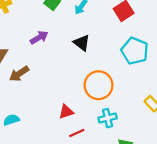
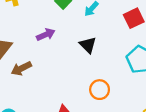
orange circle: (99, 85) -> (100, 90), size x0.7

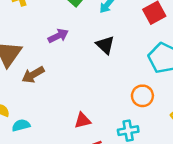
orange circle: (100, 90) -> (142, 96), moved

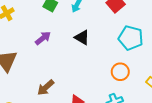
brown arrow: (33, 75) -> (46, 88), moved

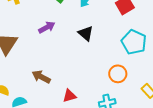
brown arrow: (46, 88) -> (41, 77), turned 60

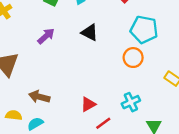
orange circle: (118, 74) -> (133, 58), moved
brown arrow: (41, 77) -> (39, 97), moved

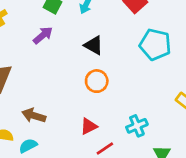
purple arrow: (46, 36) -> (43, 35), moved
orange circle: (133, 58) -> (97, 81), moved

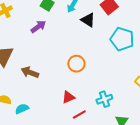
black triangle: (94, 45) -> (88, 20), moved
brown arrow: (34, 116) -> (30, 72), moved

